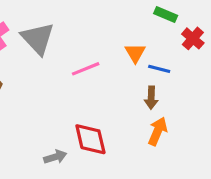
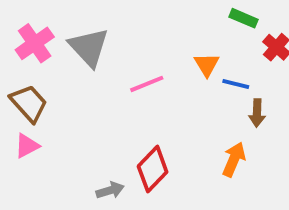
brown arrow: (151, 98) -> (257, 113), moved
red diamond: (90, 139) -> (153, 169), turned 57

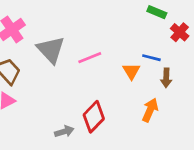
gray triangle: (89, 47) -> (51, 50), moved
orange triangle: (207, 65) -> (131, 71), moved

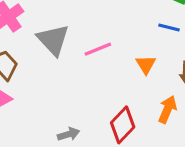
blue line: (151, 58) -> (169, 27), moved
red diamond: (94, 117) -> (123, 125), moved

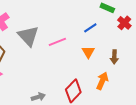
blue line: (169, 27) -> (90, 28), moved, turned -48

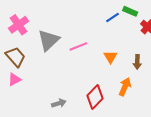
blue line: (90, 28) -> (113, 18), moved
gray triangle: (28, 36) -> (49, 40), turned 30

